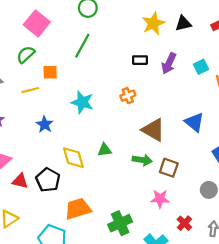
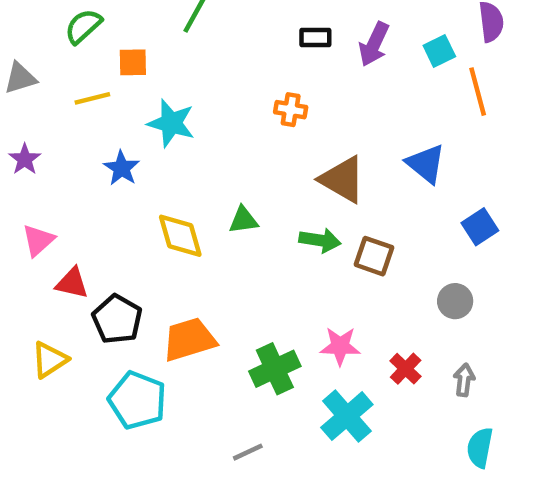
orange cross: (128, 96) -> (291, 110), turned 32
cyan star: (82, 102) -> (171, 123), moved
black pentagon: (48, 180) -> (117, 319), moved
pink star: (160, 199) -> (340, 346), moved

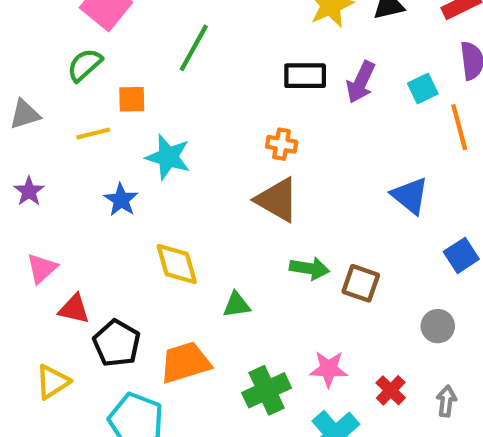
black rectangle: (315, 38) -> (305, 76), size x1.4
brown triangle: (342, 179) -> (277, 200), moved
green triangle: (243, 220) -> (237, 305), moved

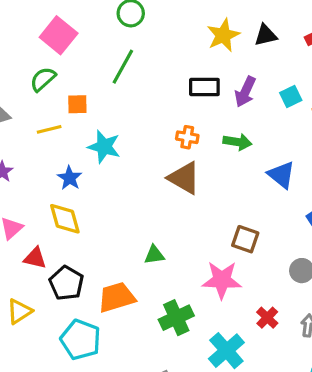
yellow diamond: (177, 264) -> (65, 219), moved
green arrow: (309, 268) -> (237, 142), moved
pink star: (329, 369) -> (222, 280), moved, size x1.4

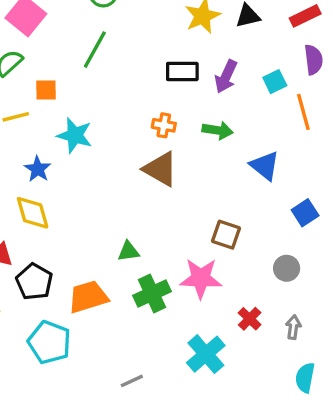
green cross: (176, 318) -> (152, 293), moved

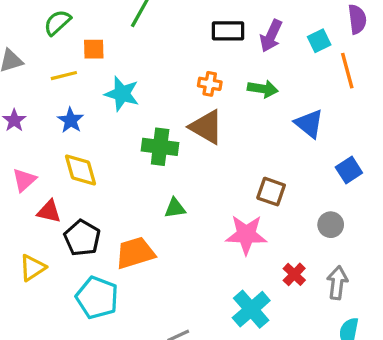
blue star: (38, 169) -> (71, 120), moved
green cross: (152, 293) -> (160, 147), moved, turned 32
gray arrow: (293, 327) -> (337, 283), size x1.4

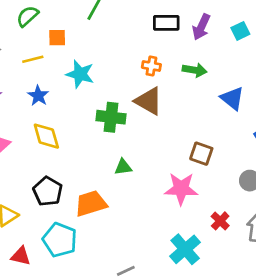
red triangle: (49, 211) -> (21, 256), moved

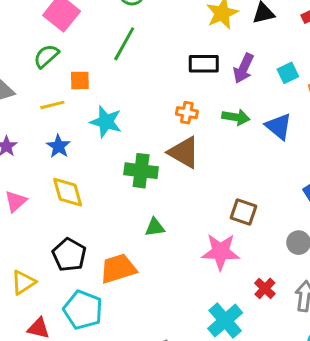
blue triangle: (232, 98) -> (279, 126), moved

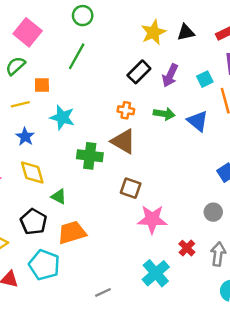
black rectangle: (204, 64) -> (139, 72), turned -45
brown square: (243, 212) -> (131, 188), moved
green triangle: (155, 227) -> (59, 197), moved, turned 35

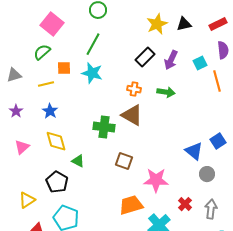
cyan star: (62, 117) -> (92, 73), moved
blue triangle: (198, 121) -> (194, 151), moved
brown square: (131, 188) -> (124, 161), moved
orange trapezoid: (72, 232) -> (131, 205), moved

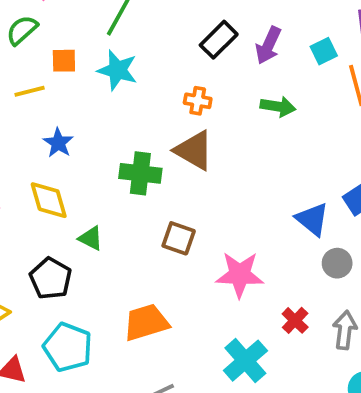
green arrow: (166, 92) -> (278, 107), moved
blue star: (50, 111) -> (58, 143), moved
orange trapezoid: (131, 205) -> (146, 322), moved

